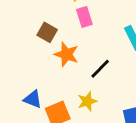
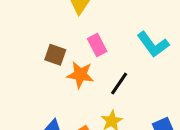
pink rectangle: (84, 17) -> (97, 45), moved

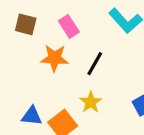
brown square: (55, 55) -> (26, 24), moved

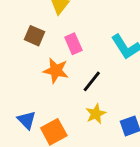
yellow star: (91, 102) -> (96, 114), moved
blue triangle: (32, 116) -> (27, 120), turned 30

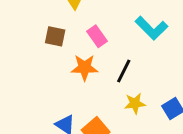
yellow star: (96, 114) -> (135, 103), turned 30

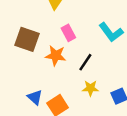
brown square: (55, 36) -> (27, 39), moved, size x1.5

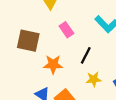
orange star: (56, 56) -> (53, 64), moved

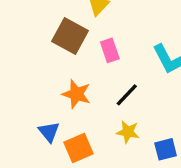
brown square: (28, 41) -> (70, 36), moved

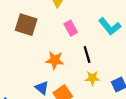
brown square: (70, 36) -> (26, 25), moved
black line: (127, 95) -> (87, 54), turned -49

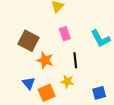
brown square: (26, 25) -> (28, 41), moved
yellow star: (92, 78) -> (67, 81), moved

